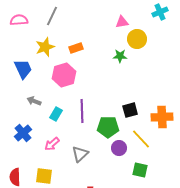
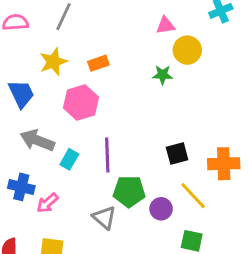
gray arrow: (34, 101) -> (37, 140), size x1.6
green pentagon: (108, 127) -> (129, 191), moved
blue cross: (23, 133) -> (21, 187), turned -36
pink arrow: (52, 144) -> (47, 203), moved
gray triangle: (80, 154) -> (104, 218), turned -36

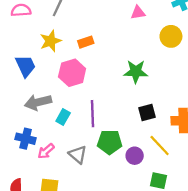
yellow circle: (187, 50) -> (171, 36), moved
green star: (163, 75) -> (136, 72), moved, size x1.5
gray arrow: (37, 140) -> (38, 102), turned -35
gray triangle: (104, 218) -> (78, 155), moved

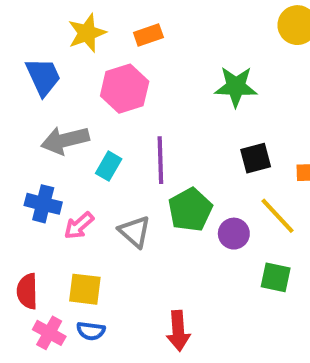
green pentagon: (110, 142) -> (190, 210), turned -30

